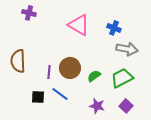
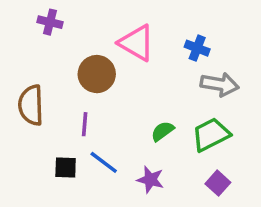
brown circle: (70, 68) -> (97, 74), moved
purple star: (97, 106) -> (150, 180), moved

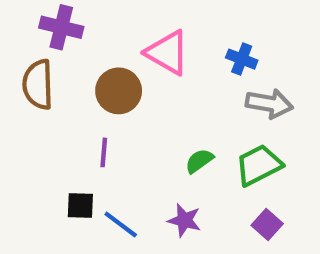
purple cross: (50, 22) -> (61, 27), size x1.4
brown semicircle: (31, 105) -> (38, 84), moved
blue line: (104, 162) -> (121, 225), moved

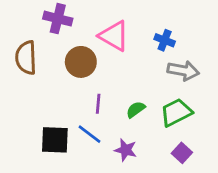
purple cross: (61, 27) -> (58, 19), moved
purple line: (104, 152) -> (98, 104), moved
black square: (80, 205) -> (55, 140), size x1.5
blue line: (121, 225) -> (89, 134), moved

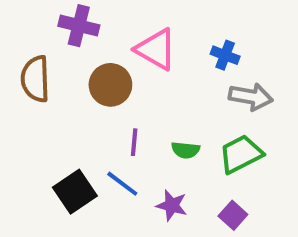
green semicircle: (136, 110) -> (186, 150), turned -138
black square: (55, 140) -> (75, 192), turned -36
purple square: (182, 153) -> (233, 215), moved

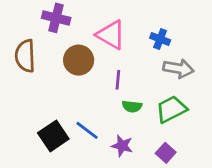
purple line: (134, 142) -> (118, 80), moved

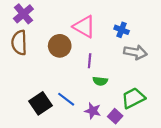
purple cross: (56, 18) -> (23, 14), moved, turned 36
green trapezoid: (171, 109) -> (133, 98), moved
purple square: (166, 153) -> (115, 116), moved

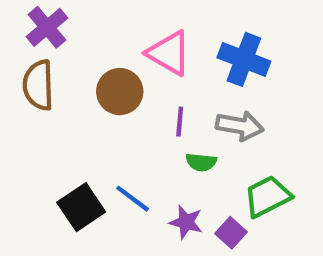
blue cross: (122, 30) -> (244, 59), size x1.6
gray arrow: (135, 52) -> (240, 126), moved

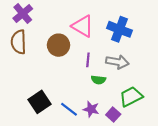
blue line: (133, 199) -> (69, 109), moved

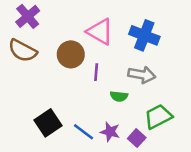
brown semicircle: (19, 42) -> (23, 51), turned -60
purple line: (88, 60) -> (96, 72), moved

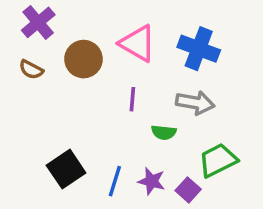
brown semicircle: (23, 51) -> (31, 70), size x0.6
brown circle: (71, 54) -> (84, 59), moved
blue line: (83, 132) -> (115, 181), turned 70

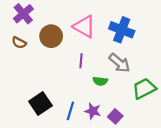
gray arrow: (195, 103) -> (119, 63), turned 30
green trapezoid: (218, 160) -> (144, 89), moved

